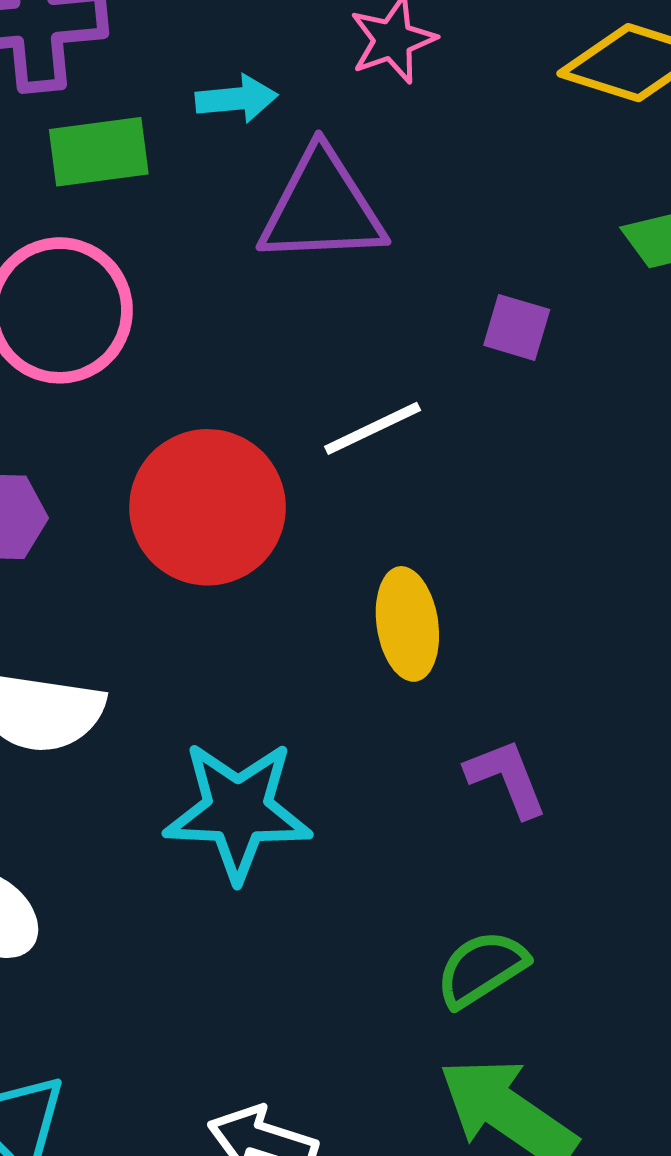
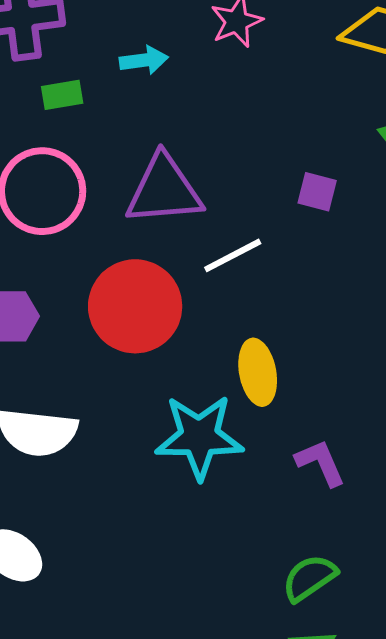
green rectangle: (99, 152) -> (62, 95), size x0.7
purple triangle: (322, 208) -> (164, 190), moved
cyan star: (238, 811) -> (199, 437), moved

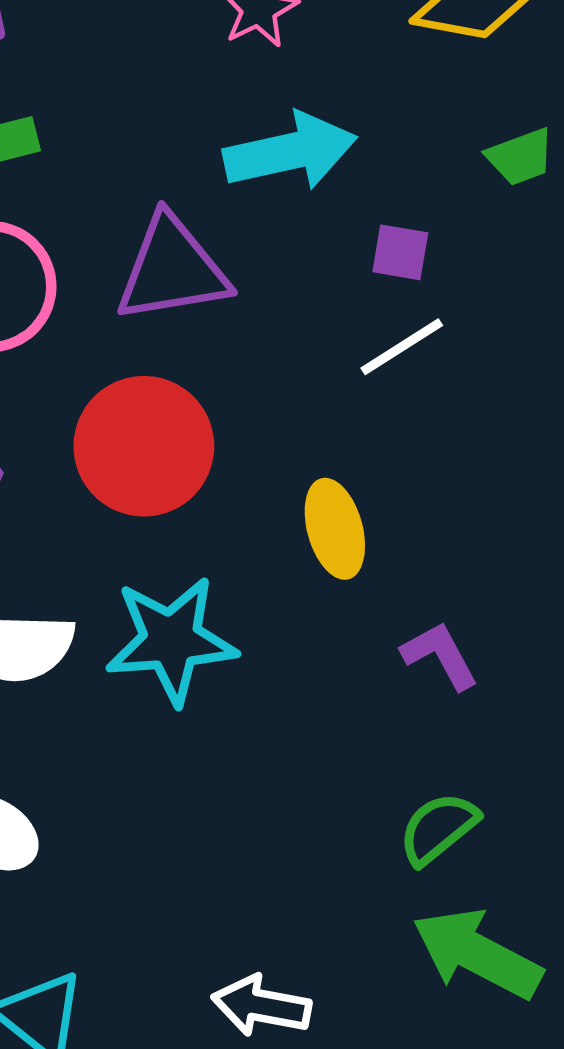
cyan arrow: (144, 60) -> (290, 152), moved, size x1.8
white line: (233, 255) -> (402, 347), moved
cyan star: (199, 437) -> (171, 640), moved

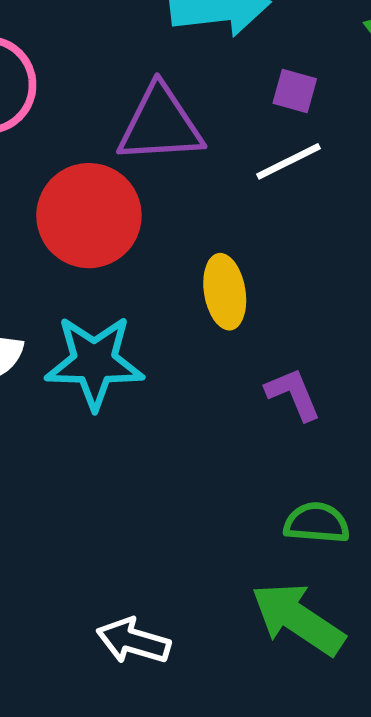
purple triangle: (172, 269) -> (160, 124), moved
green semicircle: (438, 828) -> (317, 523), moved, turned 38

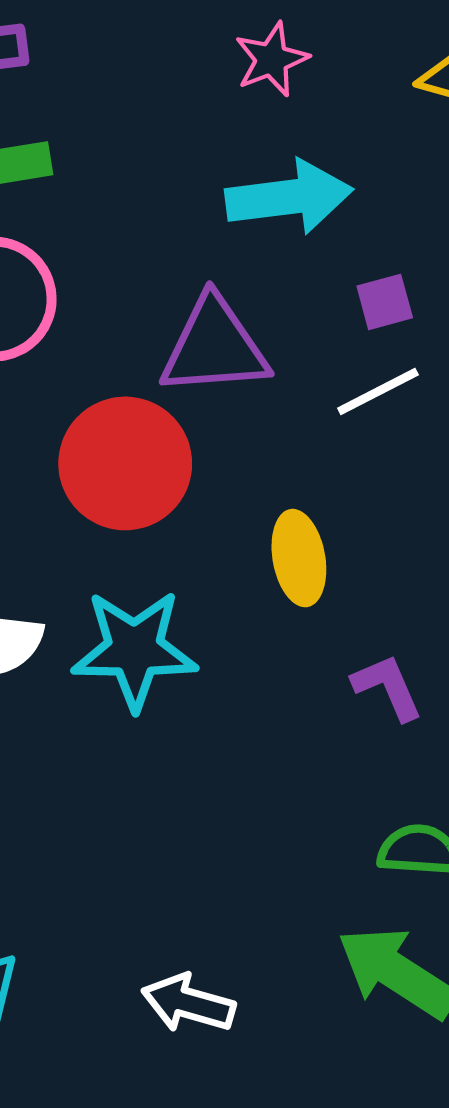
purple square: (295, 91) -> (385, 302), turned -30

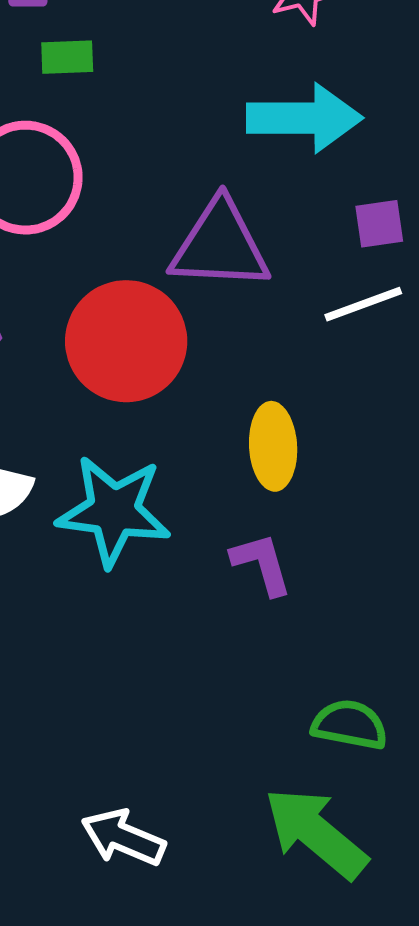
purple L-shape: (387, 687) -> (262, 564), moved

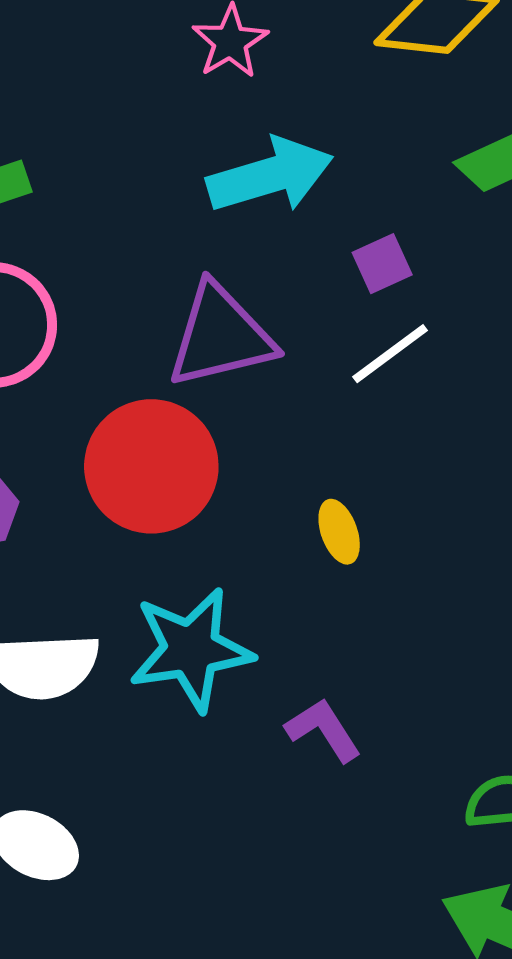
yellow ellipse: (273, 446) -> (339, 532), size x0.7
purple L-shape: (262, 564) -> (323, 730), moved

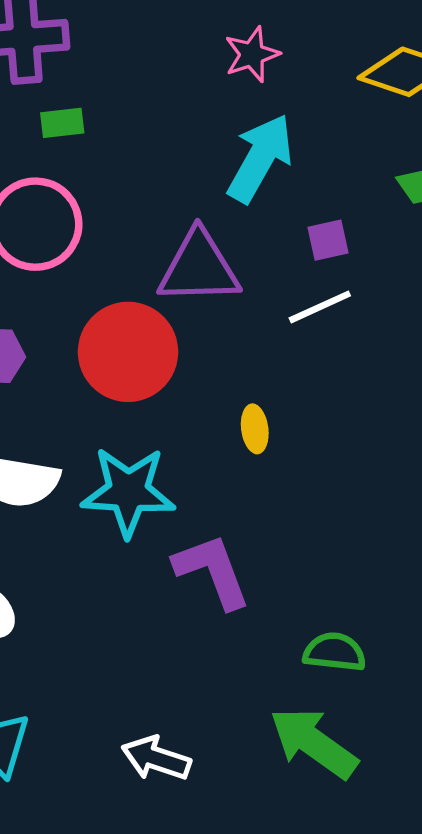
cyan arrow: (270, 175) -> (260, 158), turned -56
purple L-shape: (323, 730) -> (212, 571), size x1.5

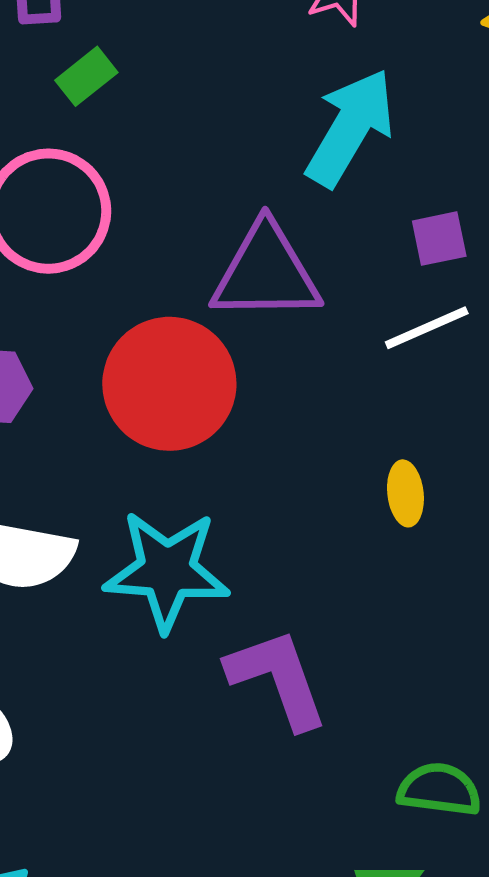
green rectangle: (62, 123) -> (86, 76), turned -33
yellow ellipse: (255, 429) -> (405, 493), moved

